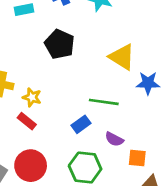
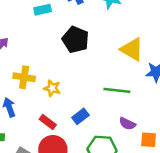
red rectangle: (27, 121) -> (48, 122), moved
blue rectangle: (81, 124) -> (80, 116), moved

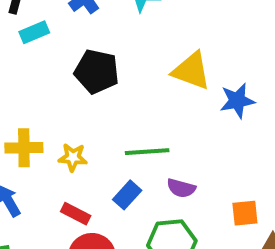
green line: (117, 90) -> (147, 152), moved
purple semicircle: (127, 124) -> (181, 188), moved

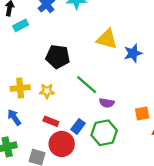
black pentagon: (97, 72) -> (58, 57), moved
green line: (147, 152) -> (87, 85), turned 50
blue rectangle: (127, 195) -> (78, 126), moved

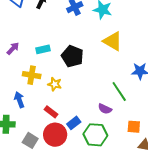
cyan rectangle: (21, 25) -> (43, 49), moved
yellow triangle: (107, 39) -> (113, 41), moved
green line: (87, 85) -> (119, 92), moved

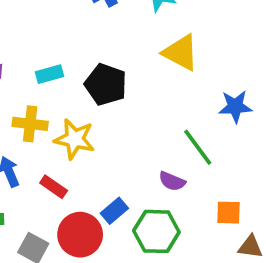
yellow star: (55, 84) -> (75, 139), size x1.5
red rectangle: (51, 112) -> (54, 187), moved

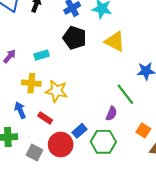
black pentagon: (106, 84) -> (75, 38), moved
purple semicircle: (172, 181) -> (111, 114), turned -88
orange square: (228, 213) -> (143, 130), turned 32

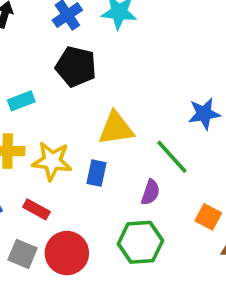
yellow triangle: (115, 41) -> (116, 128), moved, turned -30
blue rectangle: (80, 131) -> (97, 173), moved, turned -32
gray square: (35, 152) -> (23, 254), moved

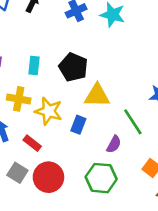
black pentagon: (76, 67) -> (73, 67), moved
cyan rectangle: (21, 101) -> (34, 66), turned -72

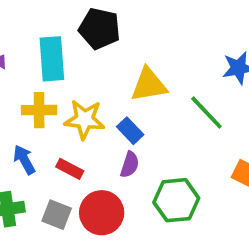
cyan rectangle: (34, 66) -> (52, 59), size x1.6
black pentagon: (73, 67) -> (100, 29), moved
blue rectangle: (78, 125) -> (130, 131), turned -54
purple semicircle: (114, 144) -> (130, 165), moved

